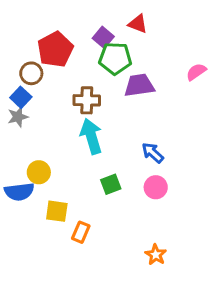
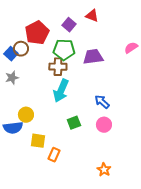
green pentagon: (115, 58) -> (64, 50), moved
blue square: (21, 97) -> (11, 54), moved
cyan arrow: (91, 136) -> (61, 91), turned -140

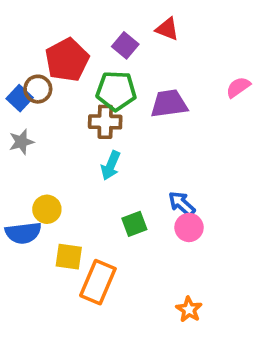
cyan arrow: (61, 91) -> (111, 166), size x0.7
blue arrow: (102, 102) -> (182, 204), moved
orange rectangle: (54, 155) -> (98, 282), size x1.6

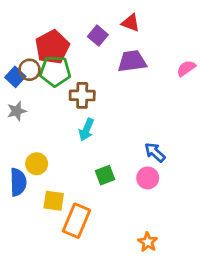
green pentagon: (116, 91) -> (55, 71), moved
purple trapezoid: (169, 104) -> (132, 61), moved
blue arrow: (182, 204) -> (155, 152), moved
blue semicircle: (23, 233) -> (18, 182), turned -84

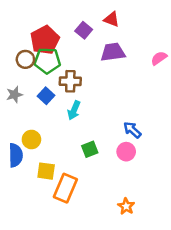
blue square: (15, 77) -> (46, 96), moved

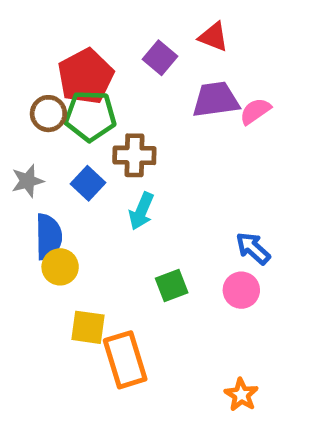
pink semicircle: (159, 58) -> (255, 111), moved
blue semicircle: (16, 155) -> (48, 237), moved
orange rectangle: (65, 188) -> (125, 360), turned -40

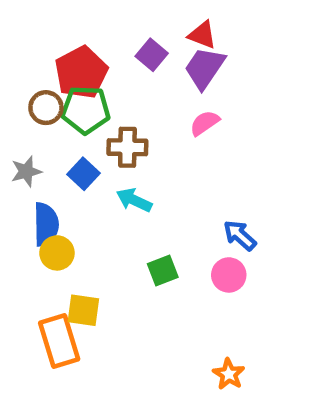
purple trapezoid: (216, 100) -> (205, 68), moved, turned -48
pink semicircle: (255, 111) -> (205, 123), moved
cyan arrow: (141, 211) -> (134, 200), turned 92
orange rectangle: (125, 360) -> (59, 341), moved

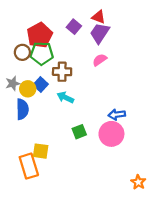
blue arrow: (240, 235) -> (117, 115), turned -49
yellow circle: (57, 253) -> (28, 89), moved
pink circle: (229, 275) -> (111, 134), size x1.5
orange star: (229, 374) -> (138, 182), moved

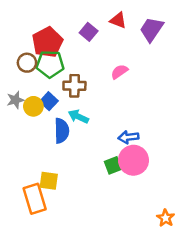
purple trapezoid: (100, 33) -> (151, 29), moved
blue semicircle: (22, 109) -> (62, 131), moved
blue arrow: (117, 115) -> (128, 137), moved
green square: (79, 132) -> (113, 165), moved

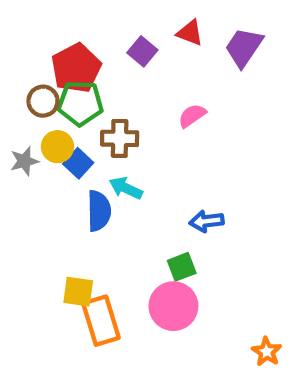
yellow circle: (33, 106) -> (57, 147), moved
pink circle: (133, 160) -> (173, 306), moved
orange rectangle: (35, 199) -> (101, 321), moved

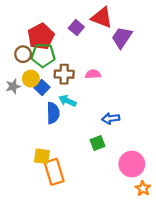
red triangle: (190, 33) -> (102, 18), size x1.5
purple trapezoid: (244, 47) -> (122, 38), moved
pink semicircle: (192, 116) -> (93, 74), moved, turned 32
pink circle: (173, 306) -> (132, 164), moved

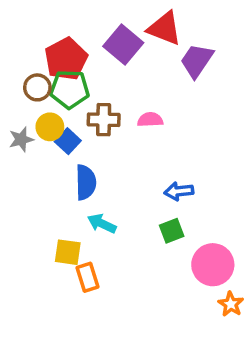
purple square: (76, 28) -> (123, 44), size x1.5
cyan arrow: (67, 101) -> (102, 224), moved
green square: (97, 143) -> (172, 231), moved
orange rectangle: (54, 172) -> (87, 277), size x0.7

